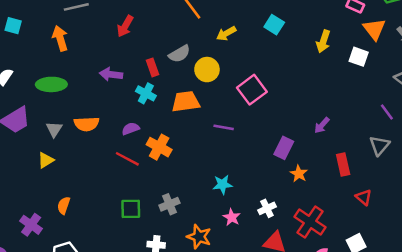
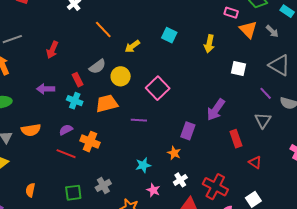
white square: (359, 57) -> (238, 69), moved
purple arrow: (322, 125) -> (216, 110), size x1.6
orange star: (299, 174) -> (174, 153), moved
orange semicircle: (64, 205) -> (30, 190), moved

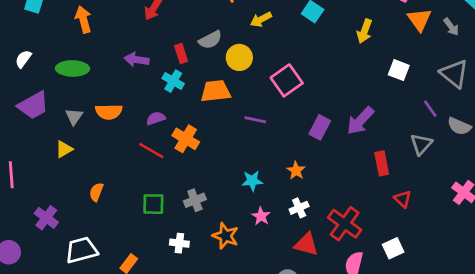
purple rectangle: (188, 131) -> (320, 127), moved

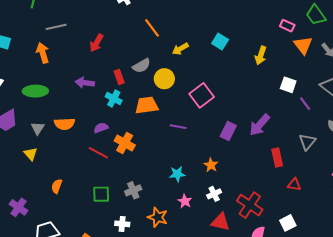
purple line: (430, 109) -> (305, 104), moved
yellow triangle: (64, 149) -> (31, 154), turned -40
red triangle: (403, 199) -> (294, 185), turned -32

